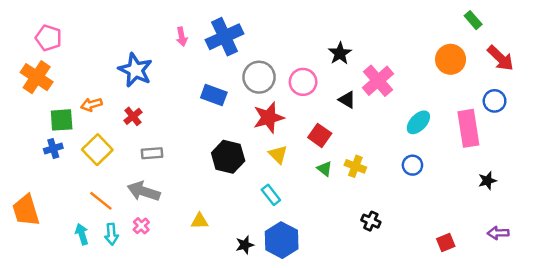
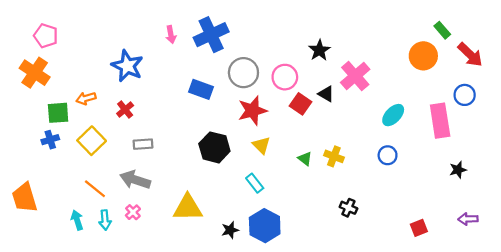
green rectangle: (473, 20) -> (442, 30), moved
red square: (320, 135) -> (300, 104), moved
yellow triangle: (200, 221) -> (188, 208), size x1.8

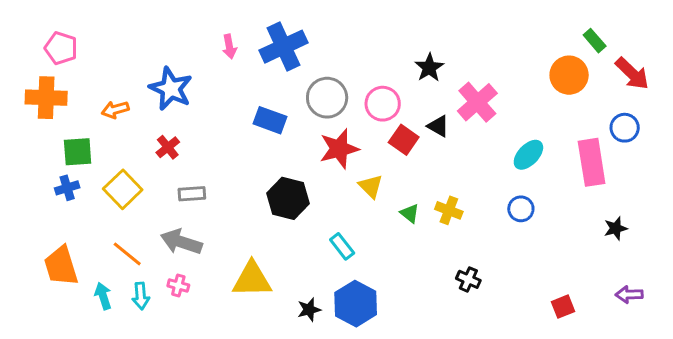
orange cross: (35, 73) -> (46, 98), turned -32
orange arrow: (86, 98) -> (115, 110), moved
yellow triangle: (261, 145) -> (371, 186), moved
orange trapezoid: (25, 198) -> (61, 266), moved
pink cross: (133, 212) -> (178, 286), turned -32

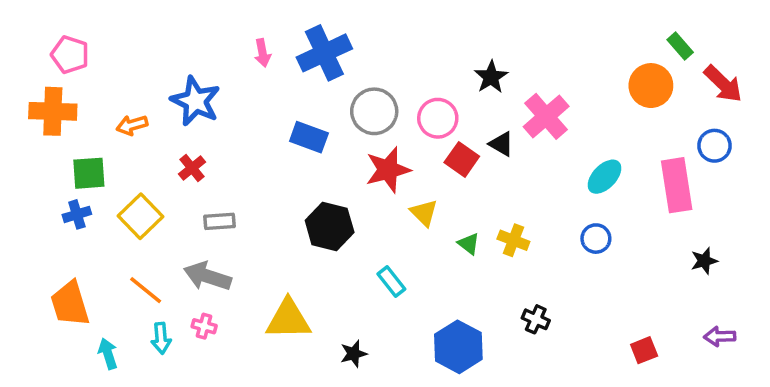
cyan arrow: (103, 296) -> (108, 354), moved
blue hexagon: (356, 304) -> (458, 347), moved

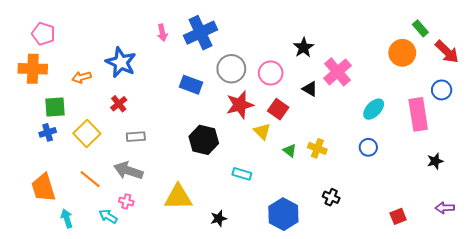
red square: (462, 159) -> (278, 109), moved
cyan rectangle: (391, 281) -> (242, 174), turned -36
cyan arrow: (161, 338) -> (108, 216), moved, turned 126

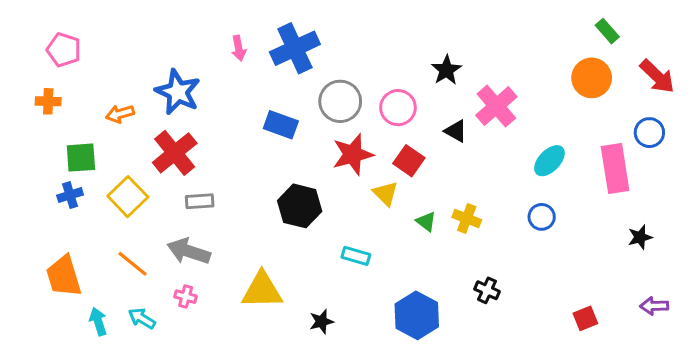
green rectangle: (420, 28) -> (607, 31), moved
orange cross: (33, 69) -> (48, 101), size x0.6
red cross: (119, 104) -> (175, 153), size x1.8
cyan arrow: (108, 216) -> (142, 318), moved

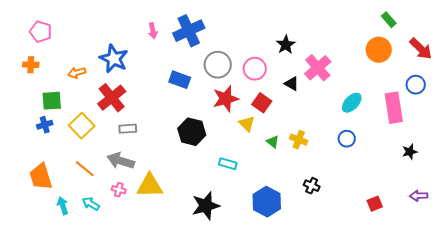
yellow triangle: (262, 290) -> (150, 186), moved
black star: (321, 322) -> (206, 206), size x1.8

